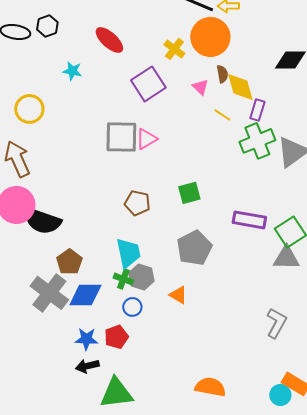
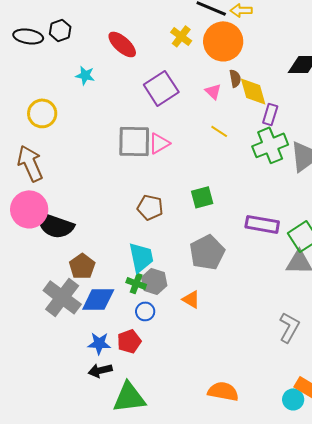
yellow cross: (174, 49) -> (181, 36), moved
yellow line: (222, 115) -> (219, 131), moved

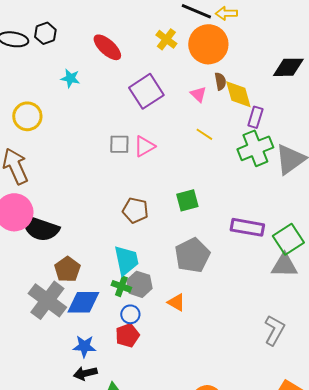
gray square: (134, 141) -> (119, 144), size x0.6
red pentagon: (129, 341) -> (127, 335), moved

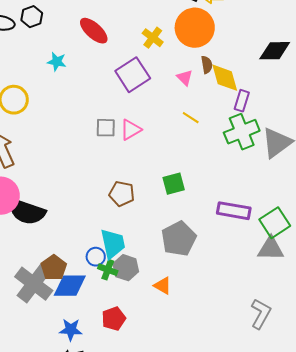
yellow cross: (166, 39) -> (153, 38), moved
brown pentagon: (67, 269) -> (54, 268), moved
blue circle: (130, 314) -> (96, 257), moved

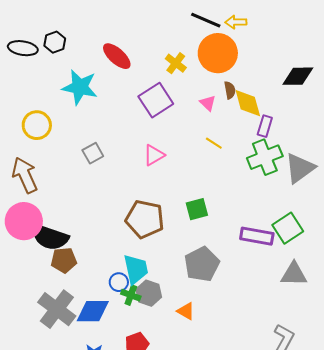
cyan star: (57, 62) -> (80, 87), size x1.8
gray square: (106, 128) -> (93, 153), moved, turned -30
brown pentagon: (122, 194) -> (145, 219), size x1.5
green square: (275, 223) -> (288, 228), moved
brown pentagon: (54, 268) -> (64, 260), moved, turned 30

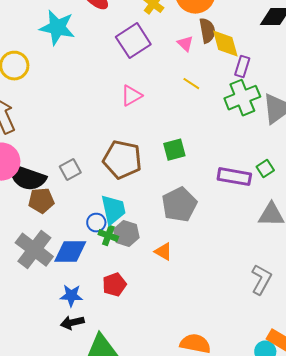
brown semicircle: (230, 90) -> (207, 31), size x1.4
gray square: (93, 153) -> (70, 170), moved
green square: (288, 228) -> (265, 169), size x0.6

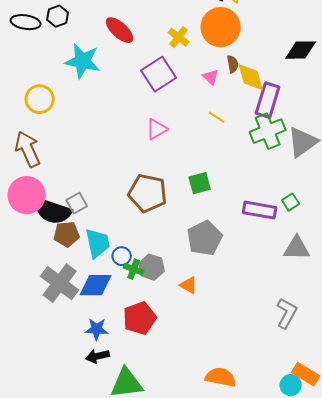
brown semicircle: (207, 31) -> (233, 64), size x0.7
purple rectangle: (242, 67) -> (268, 100), size x1.6
gray square: (70, 170) -> (77, 203), moved
cyan trapezoid: (113, 210) -> (98, 243), moved
red pentagon: (114, 285) -> (140, 318), size x1.4

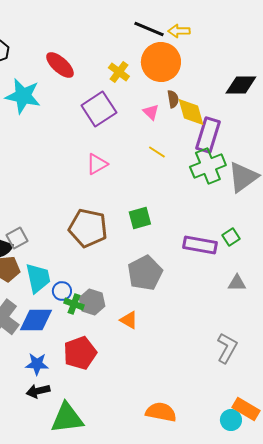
gray triangle: (297, 248) -> (237, 283), size x0.7

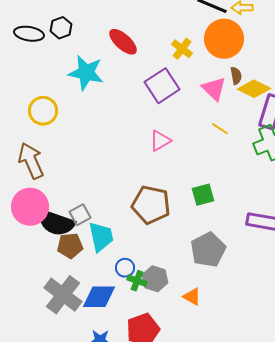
pink triangle: (151, 112) -> (214, 89), size x1.5
yellow diamond: (191, 112) -> (254, 89), turned -48
cyan trapezoid: (38, 278) -> (101, 237), moved

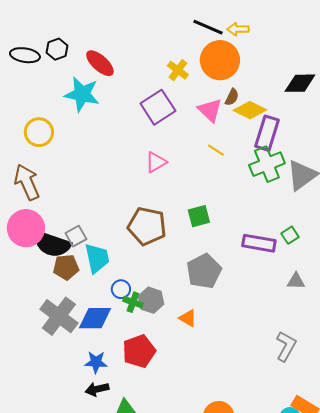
red ellipse: (123, 42) -> (100, 63), moved
brown semicircle: (236, 76) -> (232, 97), turned 36

